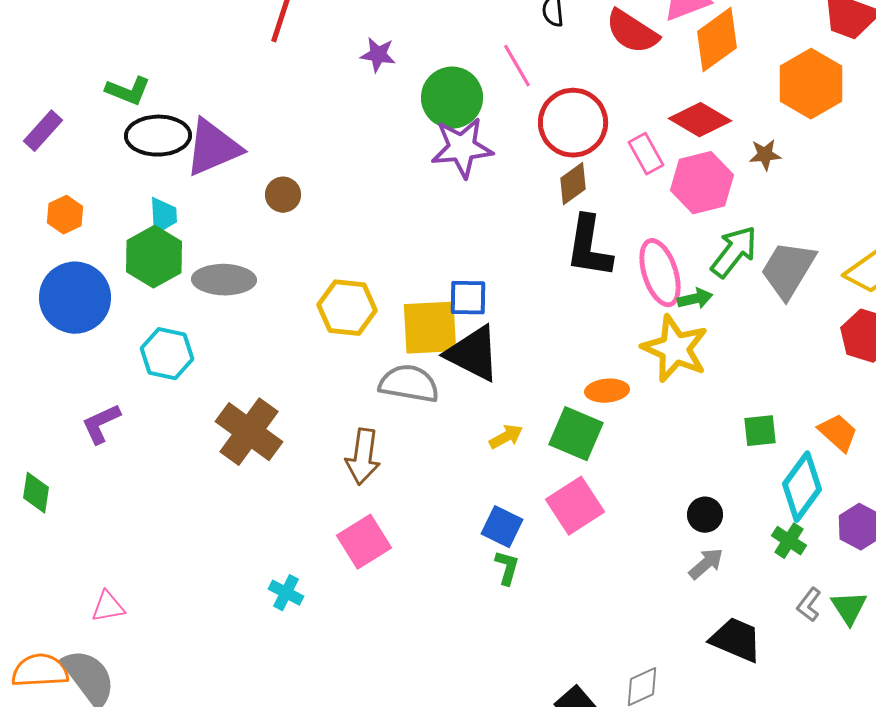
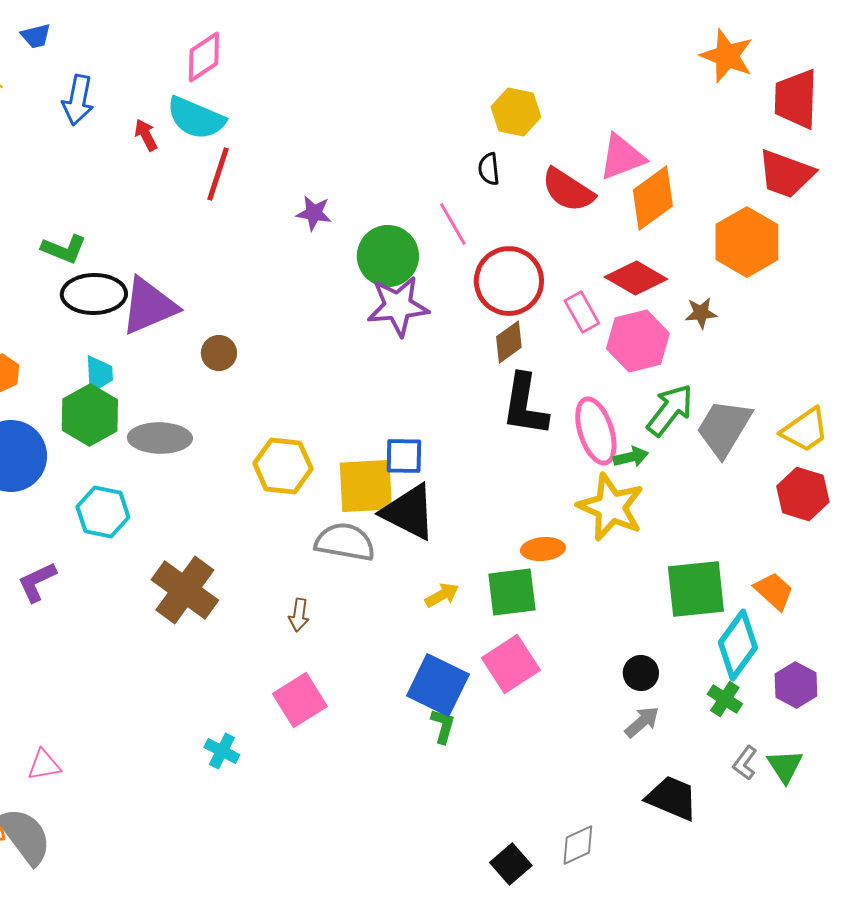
green square: (760, 431) -> (696, 589), size x1.8
green square: (576, 434) -> (512, 592), turned -30
brown arrow: (363, 457) -> (299, 615), size x0.6
blue square: (502, 527) -> (438, 685), size x1.5

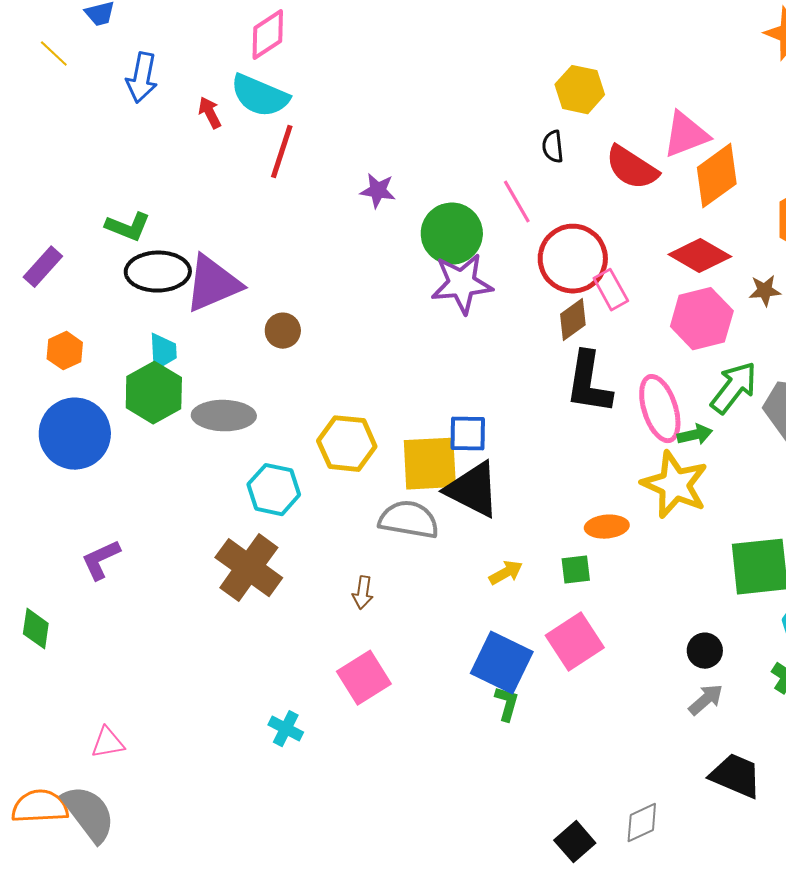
pink rectangle: (582, 312) -> (611, 290), moved
cyan hexagon: (103, 512) -> (274, 490), moved
green square: (512, 592) -> (576, 570), size x0.6

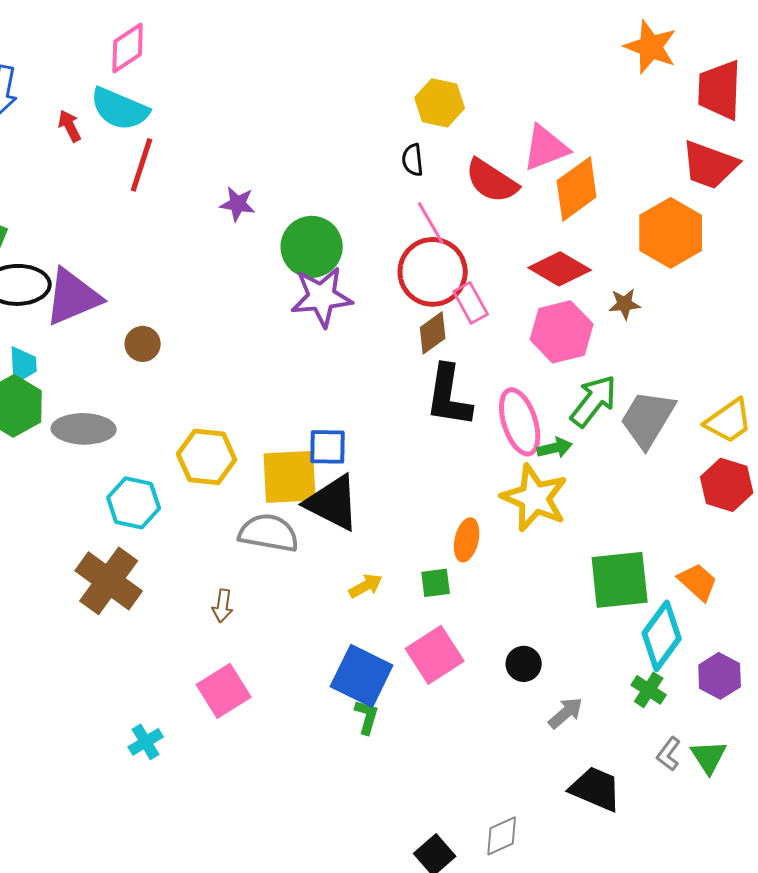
pink line: (517, 202) -> (431, 223), moved
orange ellipse: (607, 527) -> (467, 540), turned -72
black circle: (705, 651) -> (524, 664), moved
cyan cross: (286, 729) -> (146, 742), turned 32

